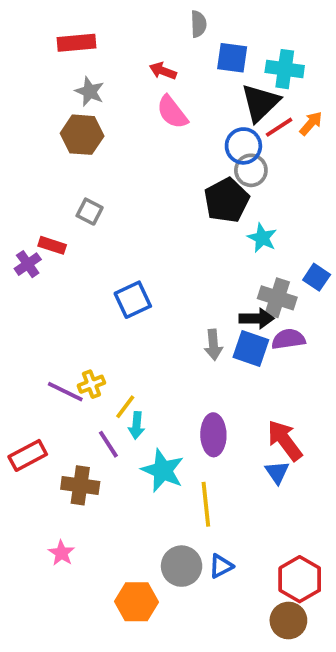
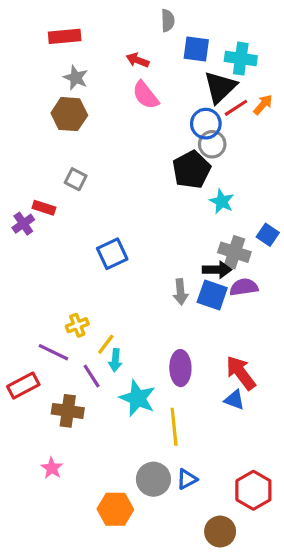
purple line: (65, 392) -> (53, 352), moved
blue triangle: (277, 472) -> (234, 400), turned -35
brown circle: (288, 621) -> (220, 532), moved

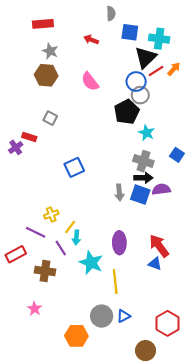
pink semicircle: (146, 95) -> (90, 81), moved
gray cross: (234, 252) -> (143, 161), moved

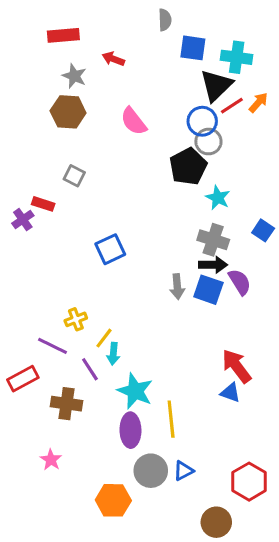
red arrow: (91, 40) -> (113, 59), moved
purple semicircle: (161, 189) -> (240, 282), turned 66
purple ellipse: (119, 243) -> (130, 430), moved

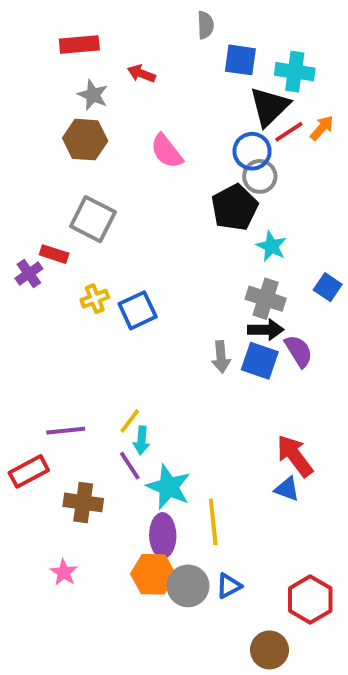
gray square: (74, 176) -> (93, 219), size x1.6
yellow cross: (76, 319) -> (95, 299), moved
purple line: (52, 346) -> (66, 431), turned -32
purple line: (90, 369) -> (130, 466), moved
orange hexagon: (113, 500) -> (153, 574), moved

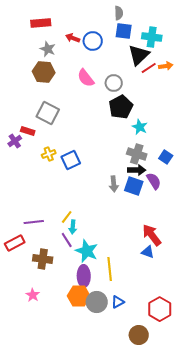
gray semicircle: (205, 25) -> (119, 13), moved
orange arrow: (322, 128) -> (166, 66), turned 40
blue circle: (252, 151) -> (93, 41), moved
gray circle: (260, 176) -> (114, 83), moved
blue square: (328, 287) -> (166, 157), moved

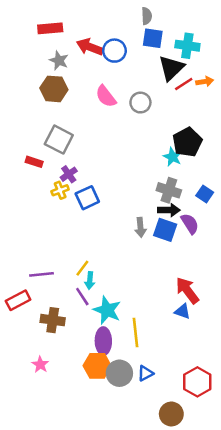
red arrow: (73, 38) -> (90, 47), size x1.5
black pentagon: (121, 107) -> (187, 142), moved
purple cross: (15, 141) -> (69, 174), moved

